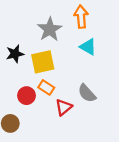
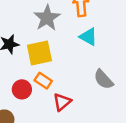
gray semicircle: (87, 93) -> (103, 79), moved

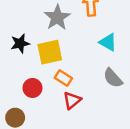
cyan triangle: (88, 37) -> (108, 42), moved
orange rectangle: (43, 81) -> (63, 78), moved

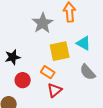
black star: (20, 43) -> (13, 57), moved
yellow square: (50, 52) -> (60, 51), moved

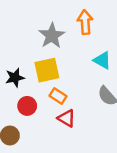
yellow square: (60, 51) -> (47, 70), moved
red triangle: (55, 90) -> (67, 118), turned -49

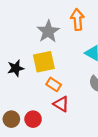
red circle: (27, 106) -> (33, 119), moved

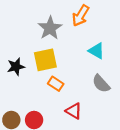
orange arrow: (77, 19) -> (81, 16), turned -144
red triangle: (61, 104) -> (74, 111), moved

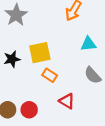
gray star: (50, 28) -> (16, 15), moved
cyan triangle: (96, 51) -> (88, 44), turned -35

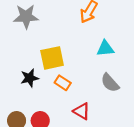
gray star: (16, 15) -> (26, 17), turned 30
black star: (12, 59) -> (30, 78), moved

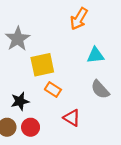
gray star: (26, 17) -> (18, 39), moved, turned -30
black star: (30, 78) -> (20, 101), moved

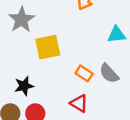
cyan triangle: (95, 55) -> (117, 35), moved
orange rectangle: (53, 89) -> (84, 73), moved

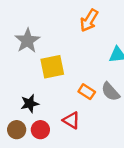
red triangle: (79, 103) -> (71, 120), moved

